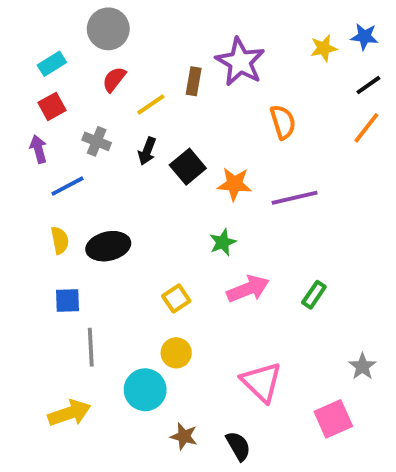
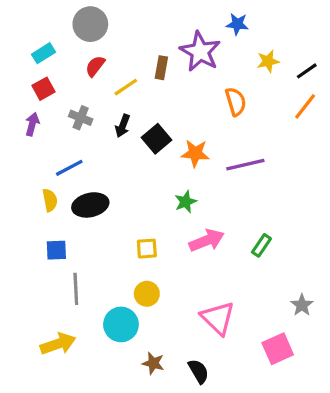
blue star: (364, 37) -> (237, 24), moved
yellow star: (324, 48) -> (268, 61), moved
purple arrow: (38, 149) -> (32, 124), turned 30
blue line: (68, 186) -> (69, 168), moved
yellow square: (176, 299) -> (147, 249), turned 30

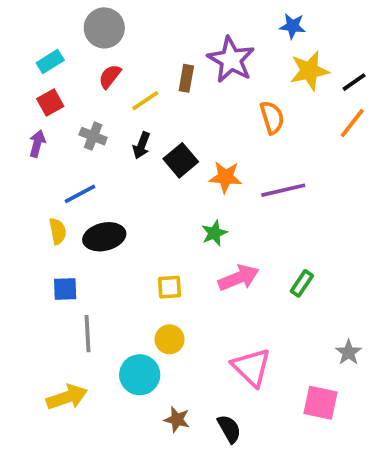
blue star: (237, 24) -> (293, 26), moved
yellow star: (268, 61) -> (309, 71), size x1.5
pink square: (278, 349) -> (321, 403), turned 36

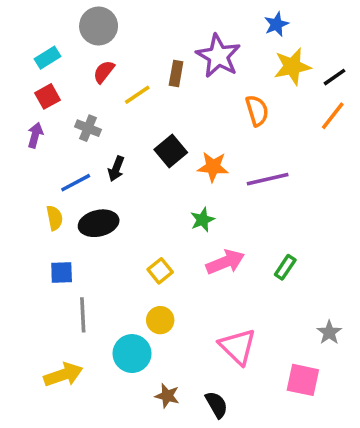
blue star: (293, 26) -> (276, 24), turned -30
black arrow: (142, 145) -> (116, 169), moved
yellow square: (170, 287) -> (160, 271), turned -35

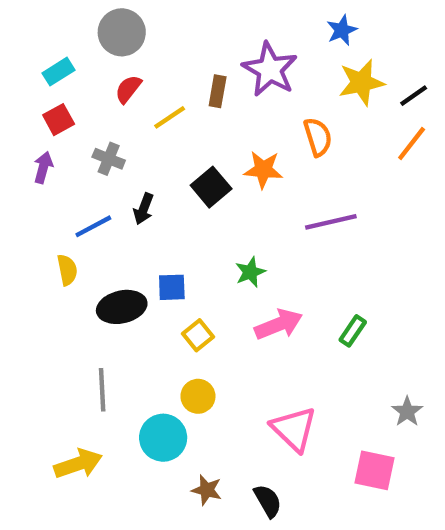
orange star: (213, 167) -> (263, 170), moved
black ellipse: (99, 223) -> (122, 307), moved
blue square: (62, 273) -> (172, 287), moved

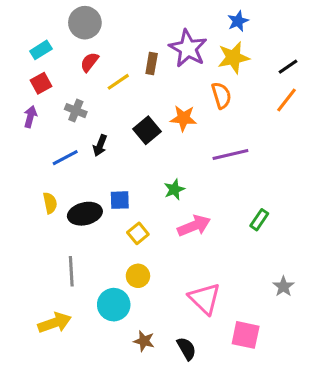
yellow star: (361, 82) -> (233, 58), moved
yellow semicircle: (67, 270) -> (50, 203), moved
green rectangle: (353, 331) -> (259, 220), moved
pink square: (374, 470) -> (246, 335), moved

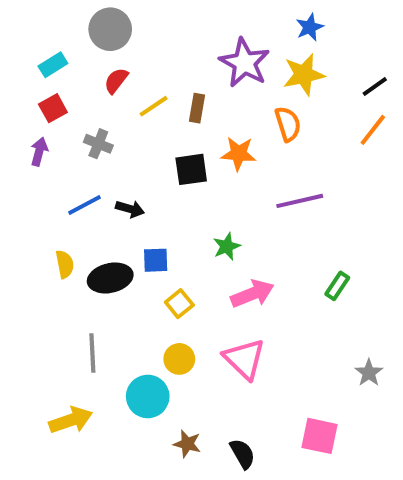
brown rectangle: (152, 64) -> (197, 108), moved
black square: (147, 130) -> (191, 169), turned 32
black arrow: (100, 145) -> (130, 209), moved, turned -95
pink triangle: (205, 299) -> (244, 359), moved

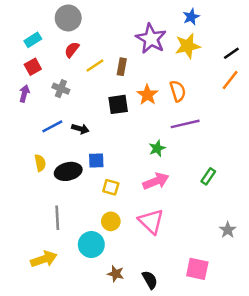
orange semicircle: (288, 124) -> (178, 91), moved
orange star: (239, 154) -> (147, 95), turned 30
green star: (227, 246) -> (157, 148), moved
yellow square: (179, 304) -> (111, 187), turned -35

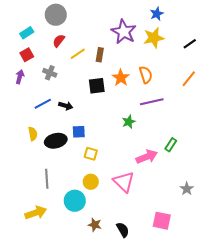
orange line: (230, 80) -> (189, 79), moved
pink arrow: (156, 181) -> (147, 157), moved

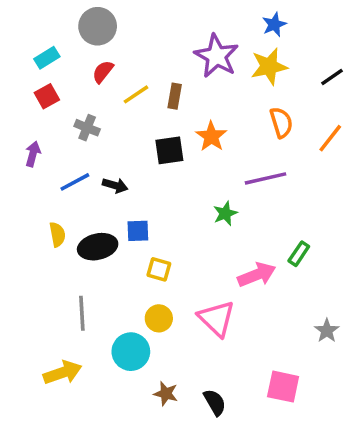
orange semicircle: (146, 75) -> (281, 122), moved
purple arrow: (20, 77) -> (33, 154), moved

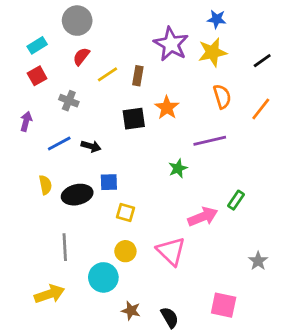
blue star: (274, 24) -> (217, 19), turned 30

